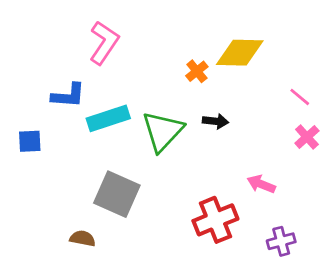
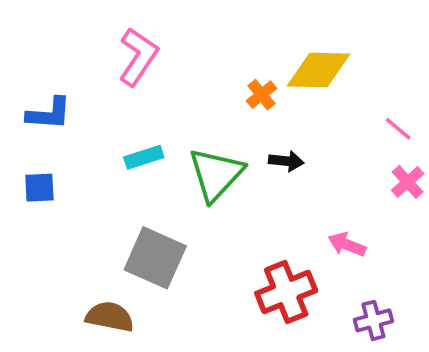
blue L-shape: (68, 96) -> (49, 114), moved
cyan rectangle: (108, 118) -> (144, 157), size x0.7
brown semicircle: (83, 238) -> (110, 317), size x1.4

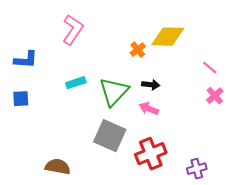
pink arrow: (347, 245) -> (149, 109), moved
gray square: (155, 258) -> (110, 136), moved

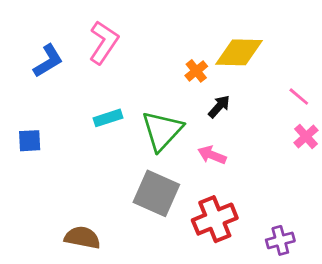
blue L-shape: (26, 60) -> (48, 61), moved, turned -35
black arrow: (151, 85) -> (219, 107), moved, turned -54

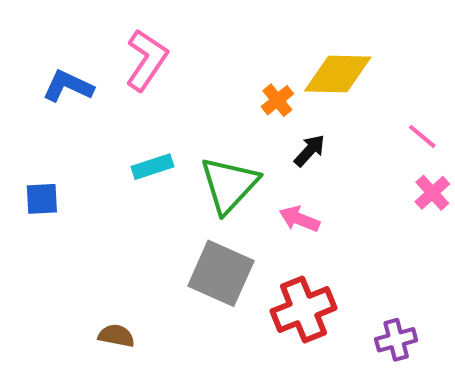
blue L-shape: (48, 61) -> (68, 86), turned -124
brown semicircle: (82, 238) -> (116, 336), size x0.7

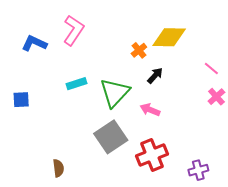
gray square: (221, 273) -> (111, 137), turned 32
brown semicircle: (116, 336) -> (58, 168), turned 72

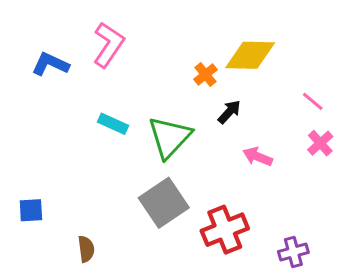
cyan rectangle: (77, 84) -> (113, 124), turned 42
blue square: (21, 100) -> (31, 210), moved
pink arrow: (150, 110) -> (258, 157), moved

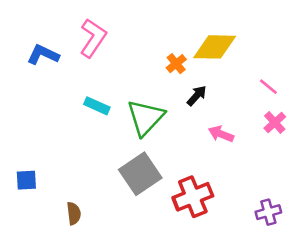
purple cross: (293, 252) -> (268, 212), moved

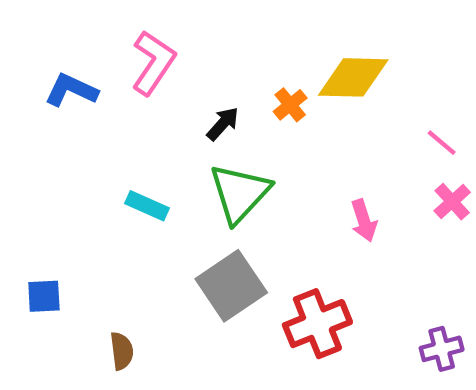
black arrow: (197, 96) -> (223, 124), moved
cyan rectangle: (97, 106) -> (147, 206), moved
pink arrow: (221, 134) -> (364, 221), turned -130

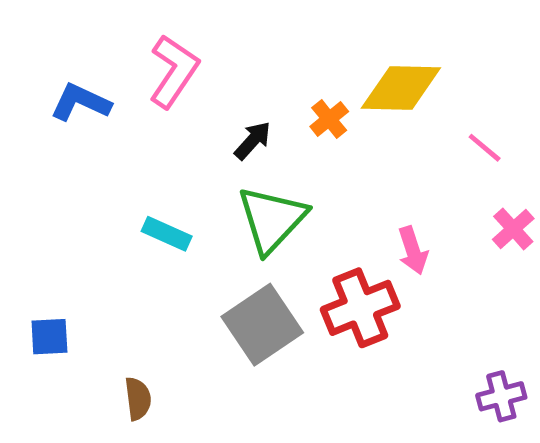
pink line: (442, 143) -> (485, 148), moved
red cross: (317, 324) -> (360, 308), moved

